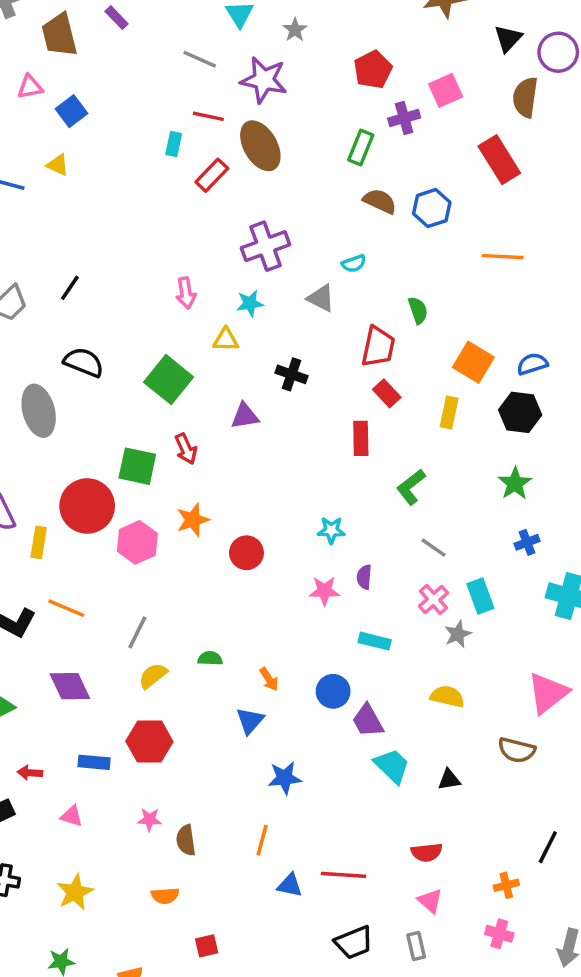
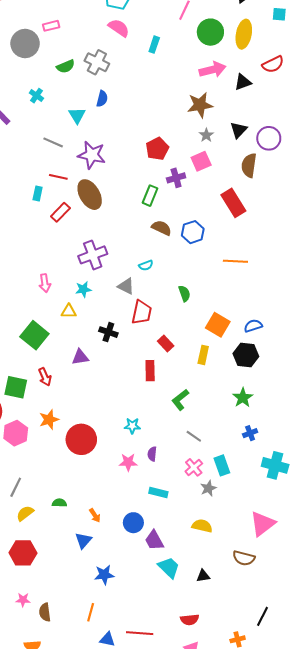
gray star: (295, 30) -> (206, 135), moved
red trapezoid: (378, 347) -> (142, 312), moved
red circle: (246, 553) -> (81, 439), size x1.5

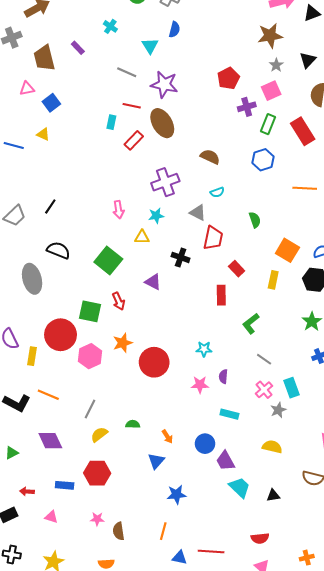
green rectangle: (150, 196) -> (268, 124), moved
brown semicircle: (161, 228) -> (210, 157), moved
purple triangle: (80, 357) -> (153, 282), turned 36

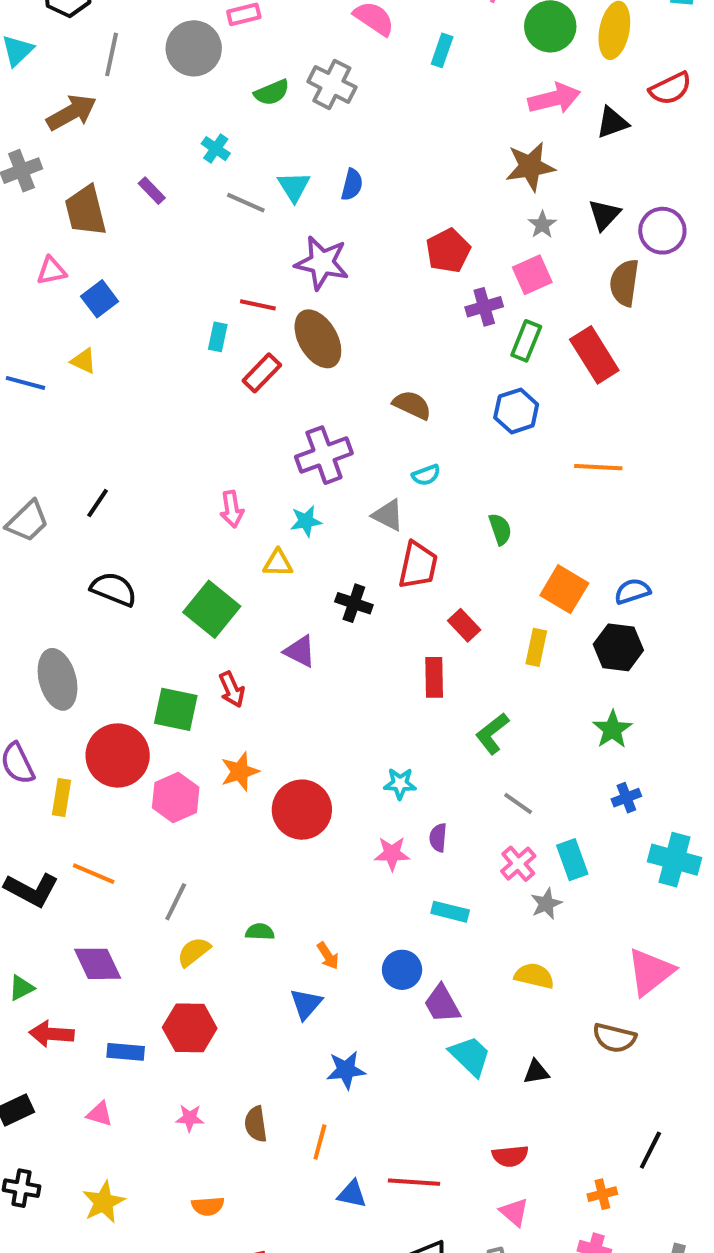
blue semicircle: (174, 30) -> (352, 185), moved
gray line: (127, 72) -> (246, 203), moved
gray ellipse: (32, 279) -> (58, 679), moved
red arrow: (27, 491) -> (52, 1034), moved, size x1.5
brown semicircle: (119, 531) -> (256, 1124), moved

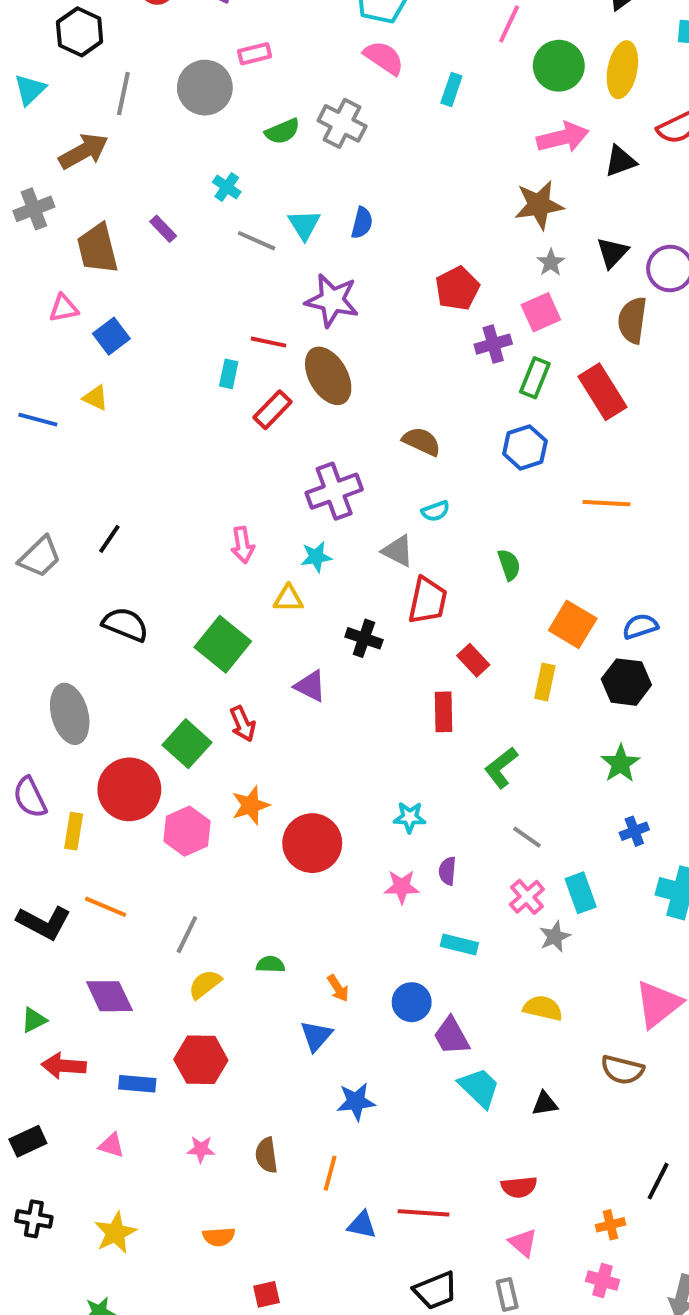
green square: (176, 709) -> (187, 744), turned 30

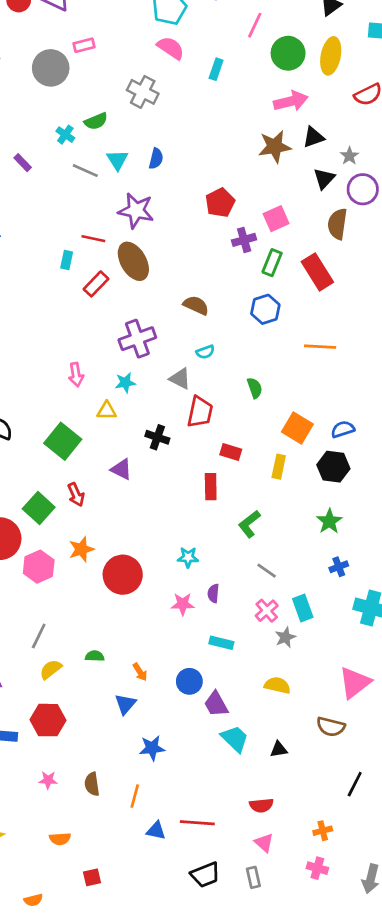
green semicircle: (282, 131) -> (96, 121), moved
black triangle: (620, 161) -> (313, 137), moved
gray star: (551, 263) -> (349, 156), moved
red rectangle: (473, 660) -> (231, 452), turned -30
black line: (658, 1181) -> (355, 784), moved

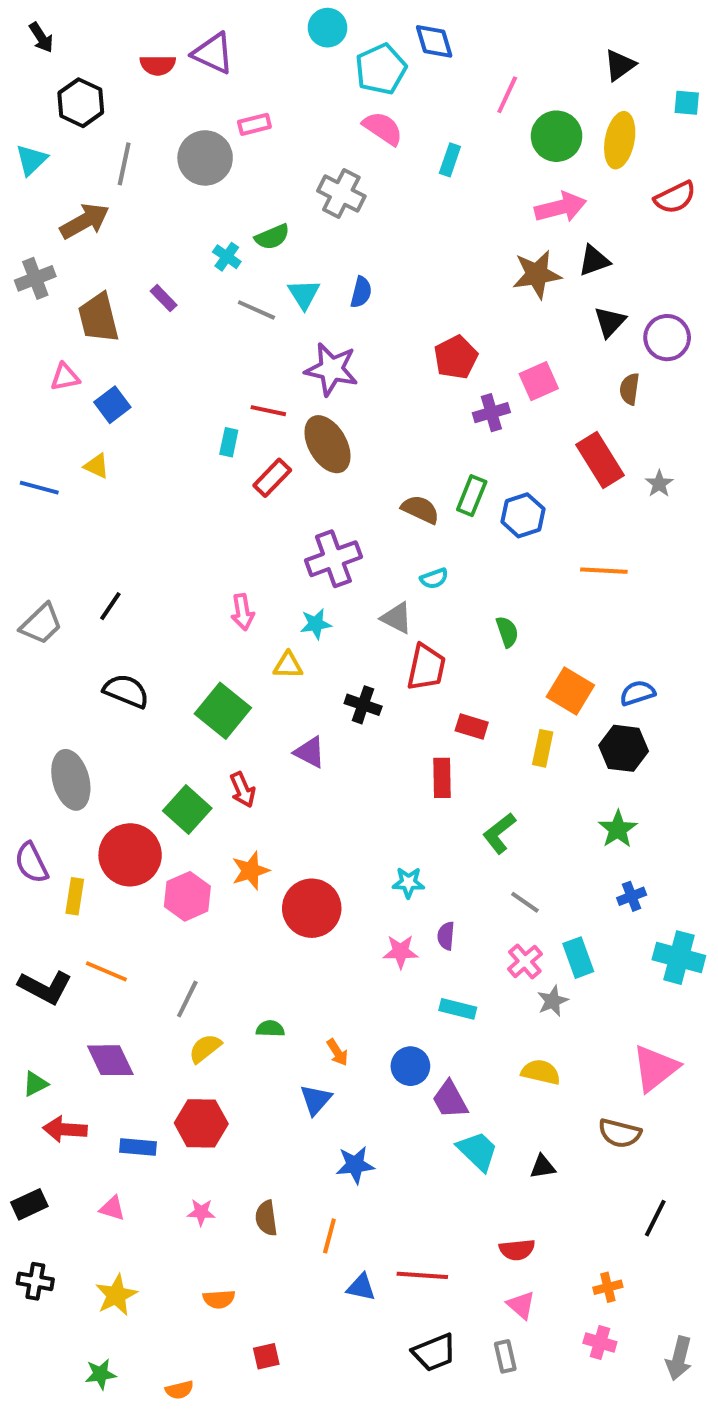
gray star: (349, 156) -> (659, 484), moved
brown semicircle: (337, 224) -> (630, 389), size x0.7
green rectangle: (272, 263) -> (472, 496), moved

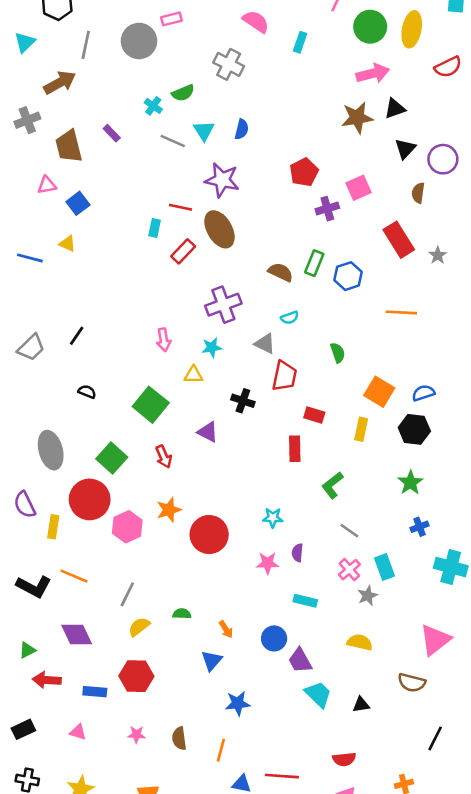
black semicircle: (126, 691) -> (87, 392), size x0.6
green square: (187, 809) -> (112, 458), moved

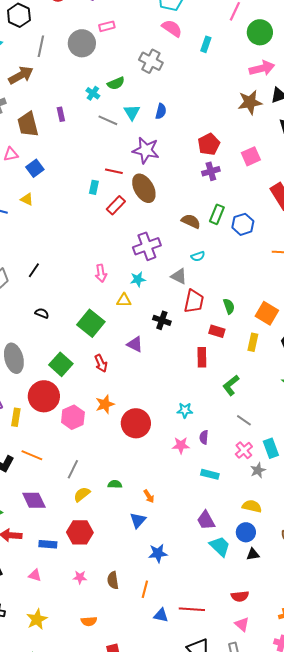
purple rectangle: (112, 133) -> (61, 114), turned 32
purple cross: (327, 209) -> (211, 171), moved
green semicircle: (338, 353) -> (229, 306), moved
blue circle: (274, 638) -> (246, 532), moved

